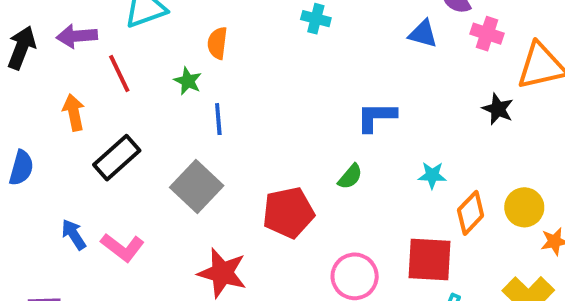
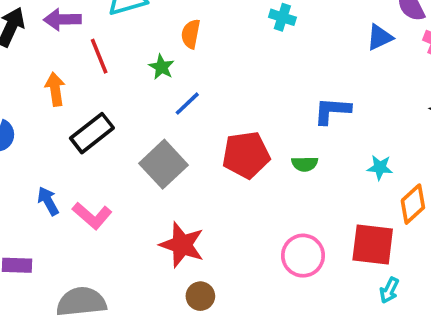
blue triangle: (423, 34) -> (380, 37), turned -44
blue line: (218, 119) -> (187, 104), turned 48
green semicircle: (350, 177) -> (305, 164), turned 45
red pentagon: (288, 213) -> (246, 155), moved

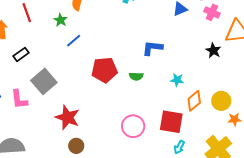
black rectangle: (92, 133) -> (21, 54), size x0.7
gray square: (163, 164) -> (44, 81), moved
pink L-shape: (92, 216) -> (19, 99), turned 40

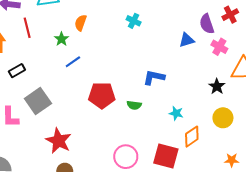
yellow circle: (221, 101) -> (223, 118), moved

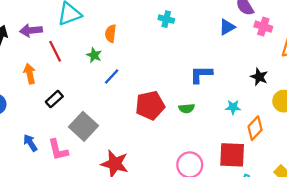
black star: (217, 86) -> (259, 77), moved

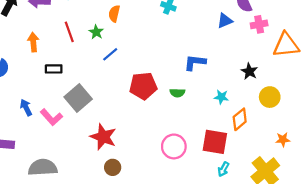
pink cross: (263, 27) -> (259, 24), turned -35
red line: (55, 51) -> (69, 32), moved
black rectangle: (54, 99) -> (54, 69), turned 35
pink L-shape: (58, 150) -> (51, 117), turned -35

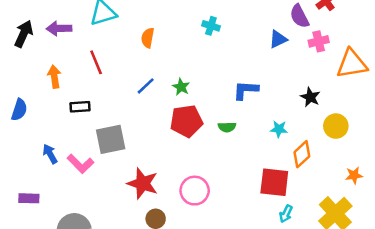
green star: (96, 32) -> (181, 87), moved
gray square: (78, 98) -> (111, 139), turned 32
pink circle: (174, 146) -> (195, 191), moved

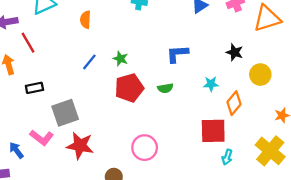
red line: (96, 62) -> (28, 43), moved
blue arrow: (50, 154) -> (16, 150), moved
red star: (143, 183) -> (80, 146), moved

